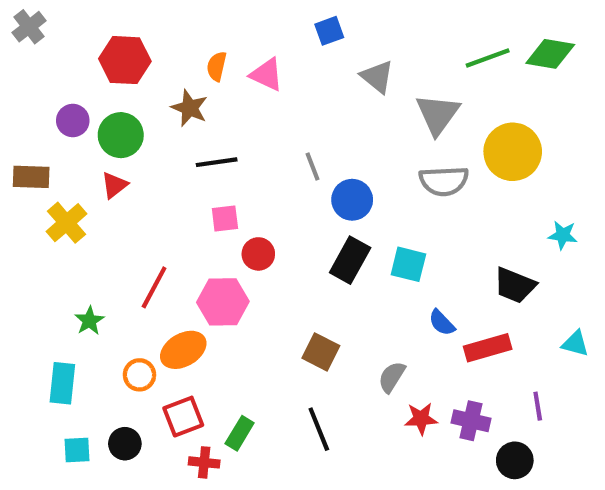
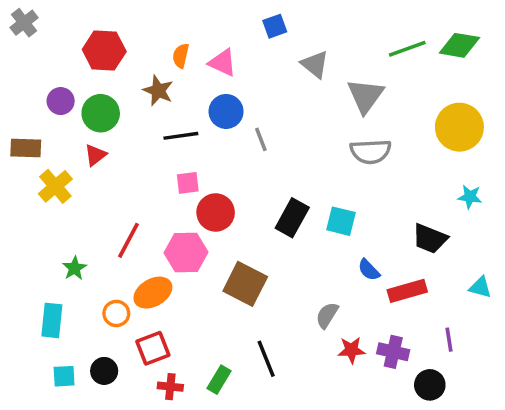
yellow circle: (513, 152) -> (459, 127), moved
blue circle: (352, 200) -> (226, 111), moved
red circle: (258, 254) -> (216, 212), size x1.4
brown square: (321, 352) -> (245, 284), moved, size x1.4
green rectangle: (240, 433) -> (219, 380), moved

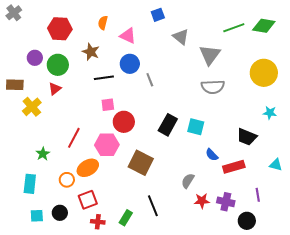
orange semicircle: (181, 56) -> (103, 23), moved

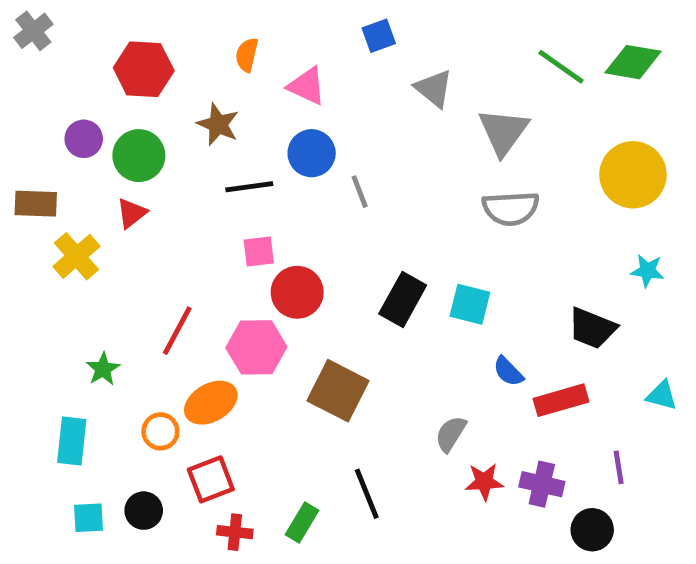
green line: (234, 28) -> (561, 67), turned 55

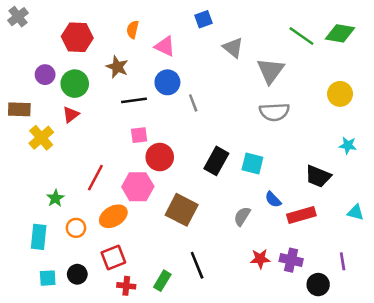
yellow circle: (633, 175) -> (340, 94), size x0.7
orange circle: (160, 431) -> (76, 228), moved
gray semicircle: (451, 434) -> (242, 216), moved
purple line: (619, 467) -> (343, 261), moved

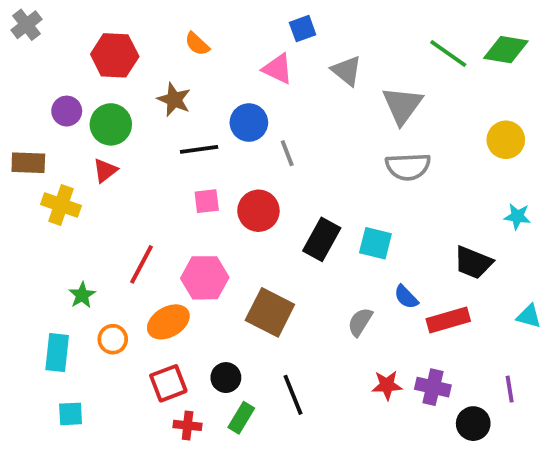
orange semicircle: (133, 30) -> (197, 44), turned -60
pink triangle: (165, 46) -> (278, 69), moved
yellow cross: (41, 138) -> (61, 205), turned -30
red circle: (160, 157) -> (258, 211), moved
black circle: (77, 274) -> (226, 378), moved

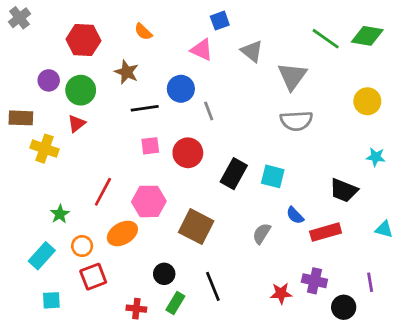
cyan rectangle: (57, 353) -> (42, 256), turned 36
red square: (168, 383) -> (93, 277), moved
red star: (387, 385) -> (281, 293), moved

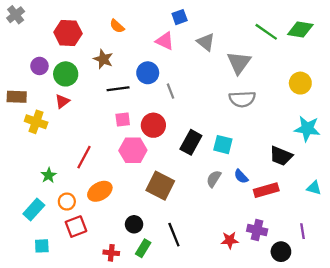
cyan star: (376, 157) -> (307, 129), size x1.6
pink hexagon: (149, 201) -> (133, 150), moved
gray semicircle: (262, 233) -> (214, 179), moved

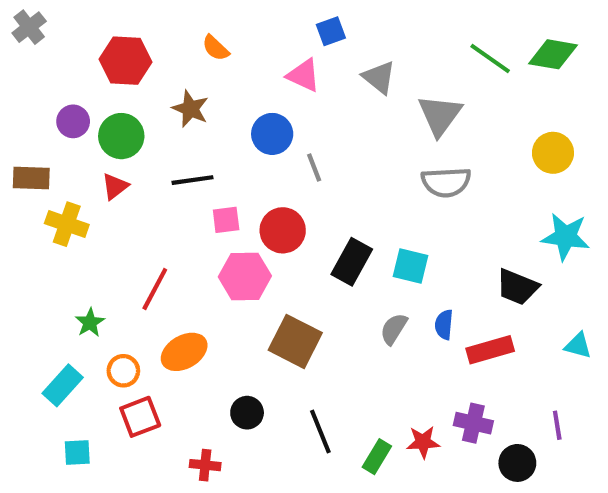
black line: (118, 89) -> (193, 180), moved
blue semicircle: (241, 176) -> (444, 325), turned 49
green rectangle: (143, 248) -> (377, 457), moved

